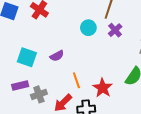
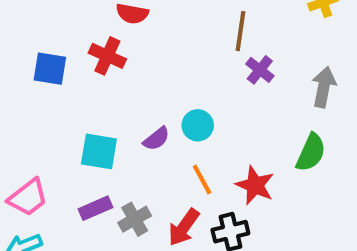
cyan circle: (88, 28) -> (198, 125), moved

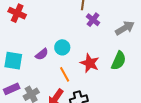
gray arrow: (324, 87) -> (125, 28), turned 48
red star: (255, 185) -> (90, 63), moved

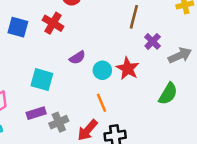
purple cross: (93, 20) -> (153, 41), moved
purple semicircle: (42, 54) -> (77, 58), moved
red star: (90, 63) -> (128, 69), moved

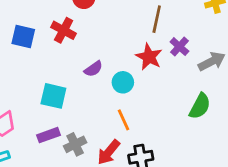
red star: (128, 69) -> (149, 57), moved

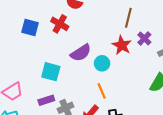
purple semicircle: (93, 69) -> (81, 53), size x1.5

